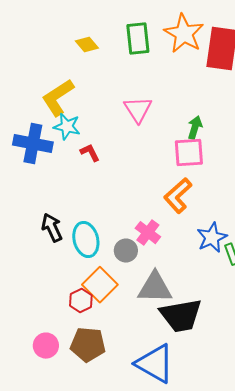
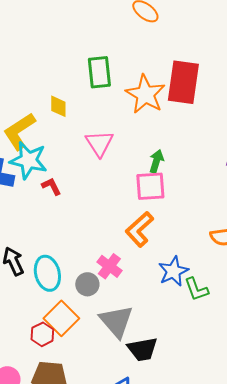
orange star: (184, 34) -> (145, 94), moved
yellow diamond: (87, 45) -> (58, 106), moved, turned 40
cyan star: (67, 127) -> (28, 160), size x1.4
gray triangle: (155, 288) -> (116, 321), turned 48
black trapezoid: (181, 316) -> (142, 349), size x0.7

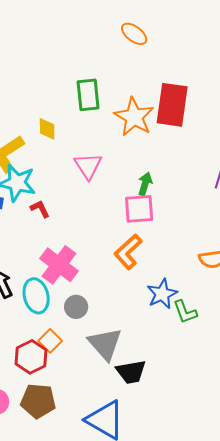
pink cross: (109, 266) -> (59, 265), moved, size x1.5
orange square: (61, 318) -> (50, 341), size x0.7
red hexagon: (42, 334) -> (31, 357), size x1.4

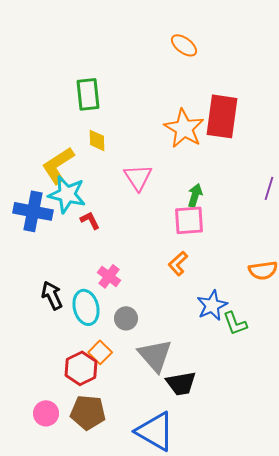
green rectangle: (88, 95) -> (88, 94), moved
orange L-shape: (128, 252) -> (178, 263), size x0.7
pink cross: (59, 265) -> (109, 276), size x0.6

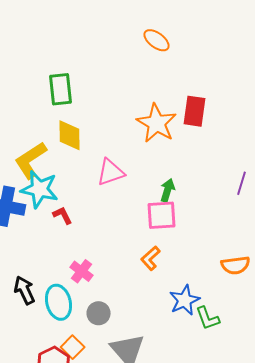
red rectangle: (222, 116) -> (194, 111), size x0.7
yellow diamond: (97, 140) -> (70, 135), size x1.4
pink triangle: (138, 177) -> (110, 172), turned 44

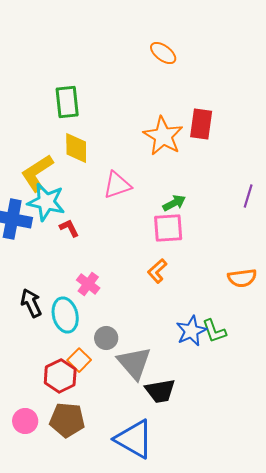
green arrow: (168, 190) -> (174, 203), turned 45
blue star: (184, 300) -> (191, 331), moved
gray circle: (98, 313) -> (106, 338), moved

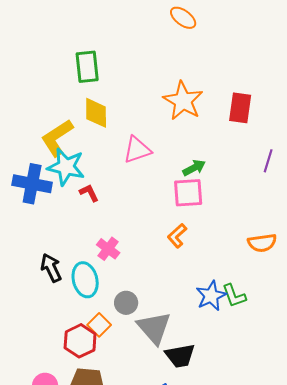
red rectangle: (201, 124) -> (240, 108), moved

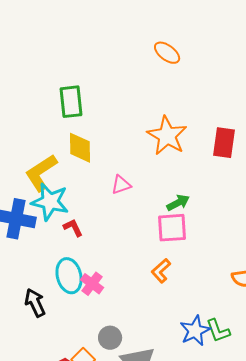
pink triangle: (137, 150) -> (121, 185), size x0.7
cyan ellipse: (85, 280) -> (69, 276), moved

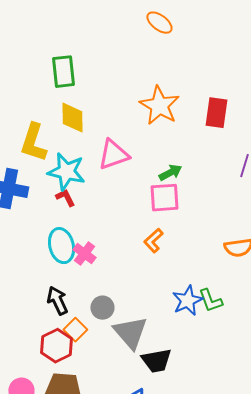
yellow L-shape: (41, 173) -> (33, 143), turned -39
pink triangle: (121, 185) -> (113, 155), size x1.6
cyan star: (50, 202) -> (66, 172), moved
black arrow: (35, 303) -> (57, 301), moved

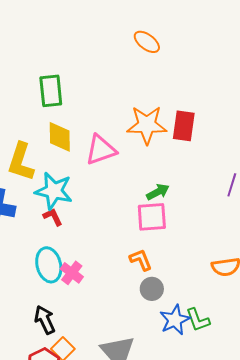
orange star: (159, 106) -> (147, 125), turned -30
red rectangle: (216, 113) -> (184, 126), moved
pink triangle: (113, 155) -> (101, 150), moved
orange L-shape: (153, 241) -> (141, 260), turned 110
gray circle: (102, 308) -> (152, 289), moved

